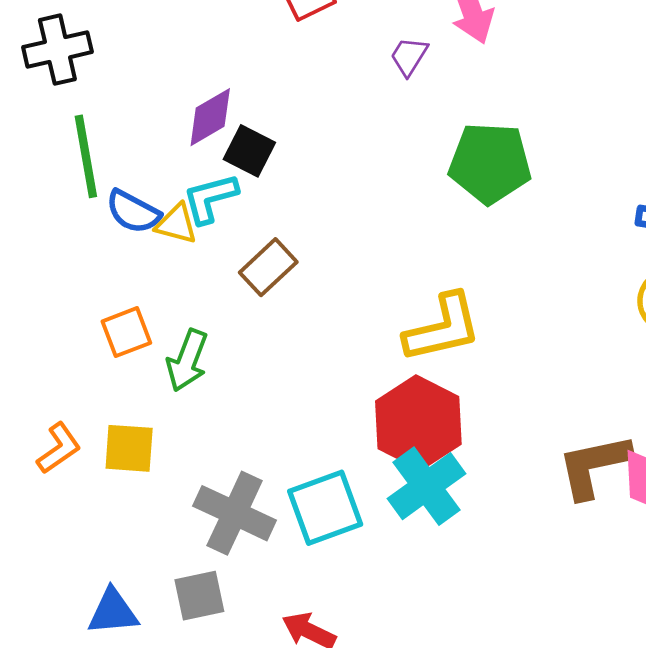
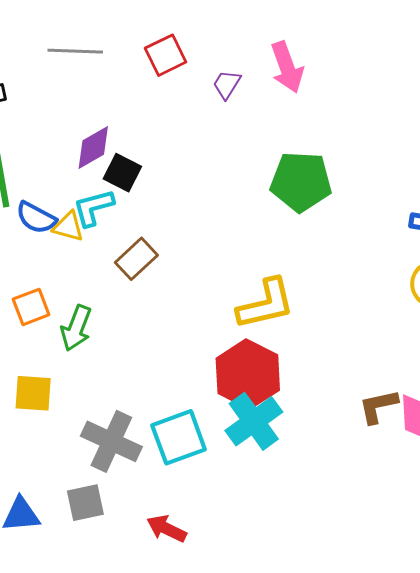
purple trapezoid: (409, 56) -> (227, 84), moved
brown L-shape: (594, 466) -> (378, 406), size x0.7

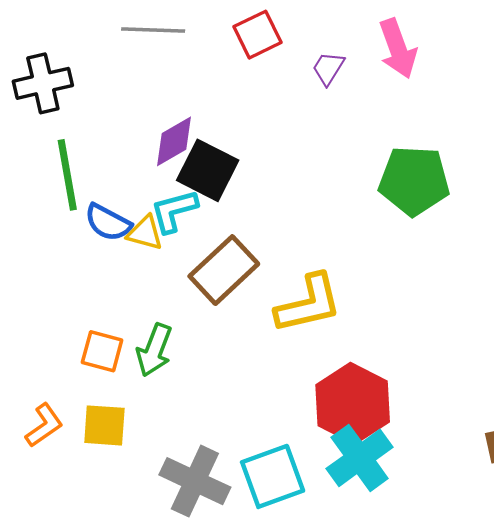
black square: (122, 173) -> (208, 170), size x1.4
brown rectangle: (136, 259) -> (224, 270), size x1.4
yellow L-shape: (266, 304) -> (309, 304), moved
orange square: (31, 307) -> (102, 351), moved, turned 36

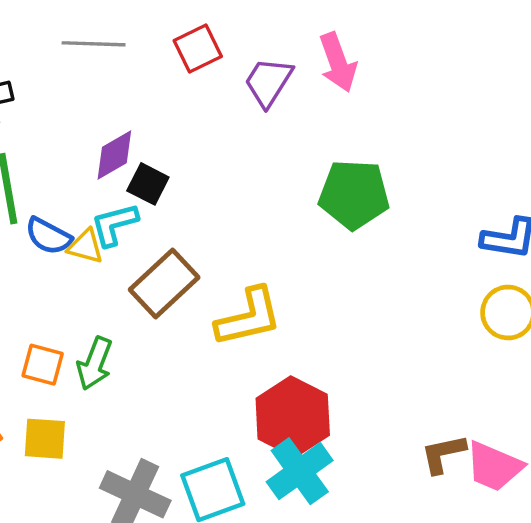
purple trapezoid: (328, 68) -> (268, 82), size x1.5
black square: (208, 170) -> (148, 184), size x0.7

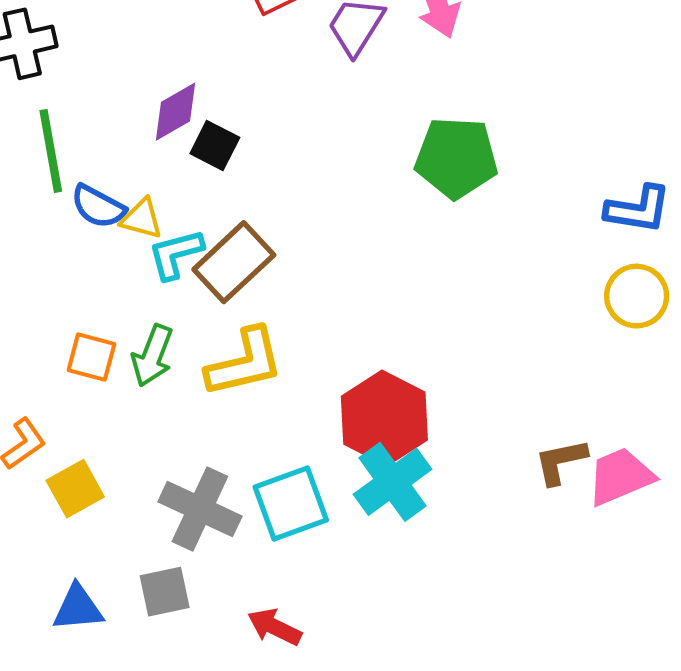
cyan L-shape: (114, 224) -> (176, 254), moved
yellow L-shape: (249, 317) -> (245, 363), moved
yellow square: (45, 439) -> (75, 489), moved, turned -33
pink trapezoid: (494, 466) -> (620, 476), turned 134

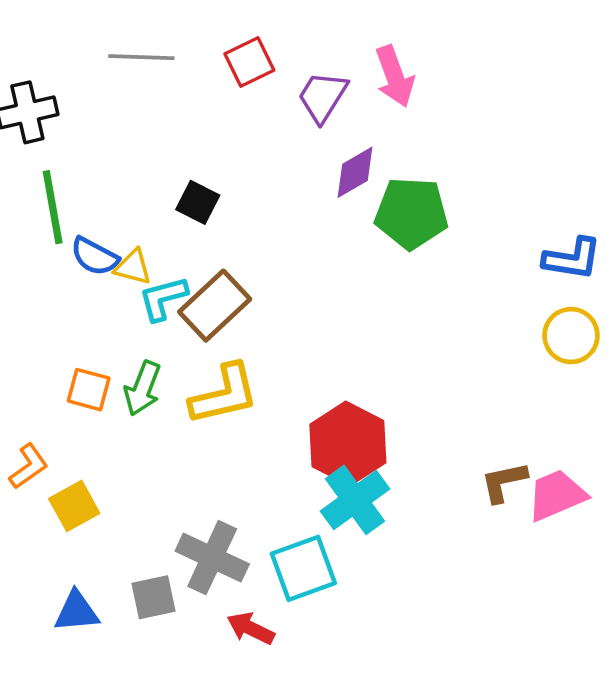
purple diamond: (176, 112) -> (355, 172), moved
cyan square: (291, 504) -> (303, 568), moved
gray cross: (200, 509) -> (212, 558), moved

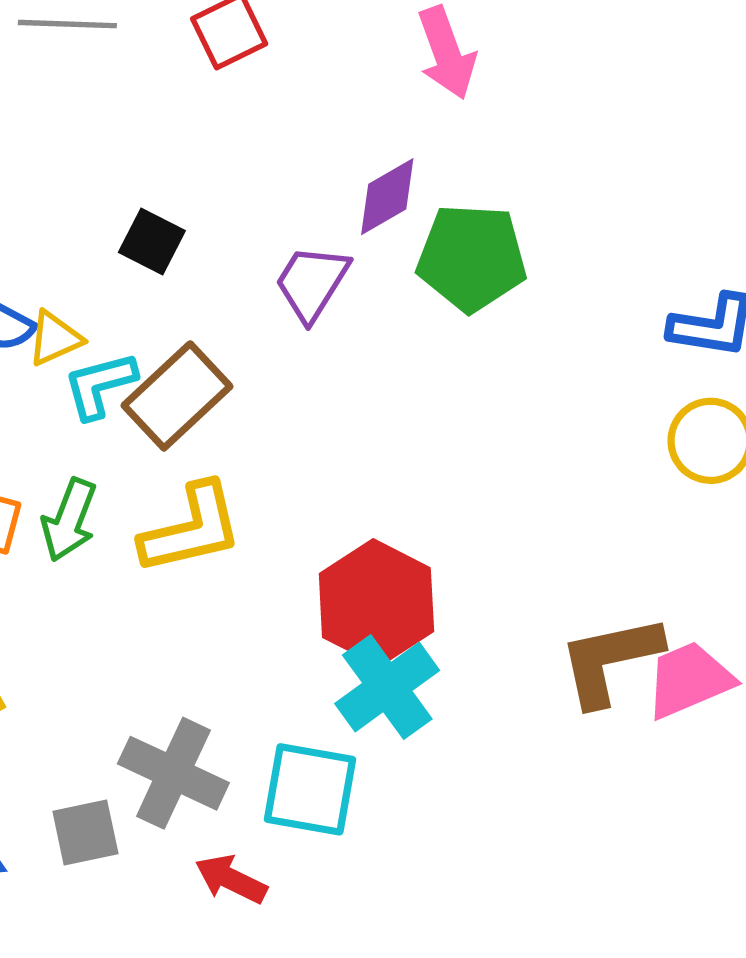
purple trapezoid: (323, 97) -> (312, 283), moved
yellow triangle: (133, 267) -> (55, 338), turned -39
brown L-shape: (504, 482) -> (610, 660), size x1.5
cyan square: (303, 568) -> (310, 789), turned 30

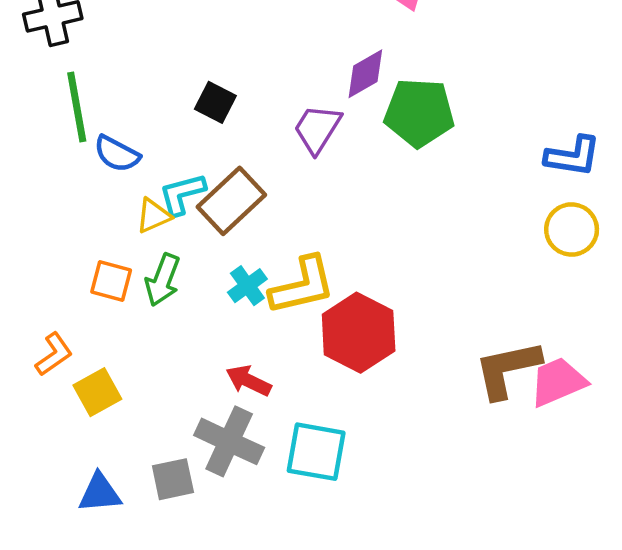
yellow triangle: (55, 338) -> (153, 216), moved
yellow L-shape: (191, 529) -> (302, 286), moved
cyan cross: (387, 687) -> (247, 286), moved, size x0.6
red arrow: (231, 879) -> (249, 381), moved

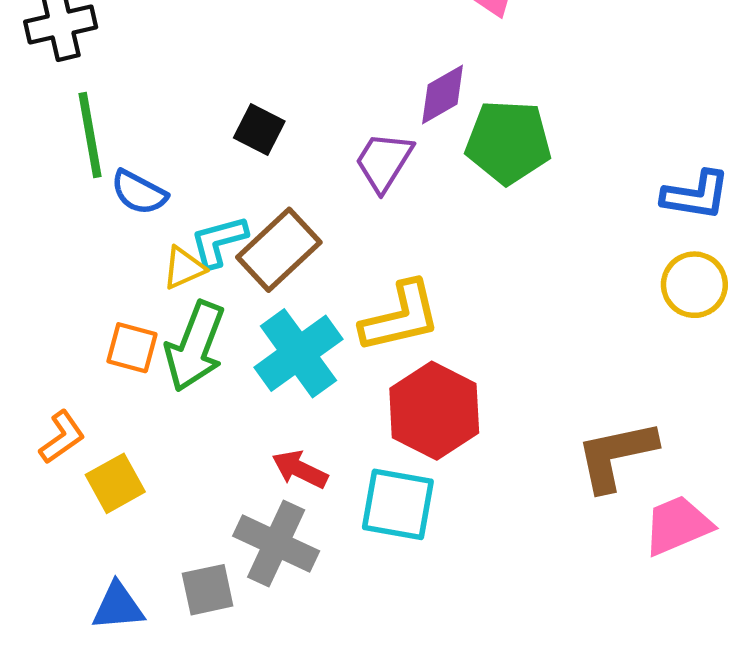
green arrow: (163, 280) -> (195, 346), size x1.4
cyan cross: (247, 286) -> (298, 353), size x1.8
yellow L-shape: (302, 286) -> (401, 317), moved
pink trapezoid: (558, 382) -> (678, 525), moved
cyan square: (316, 452) -> (398, 504), moved

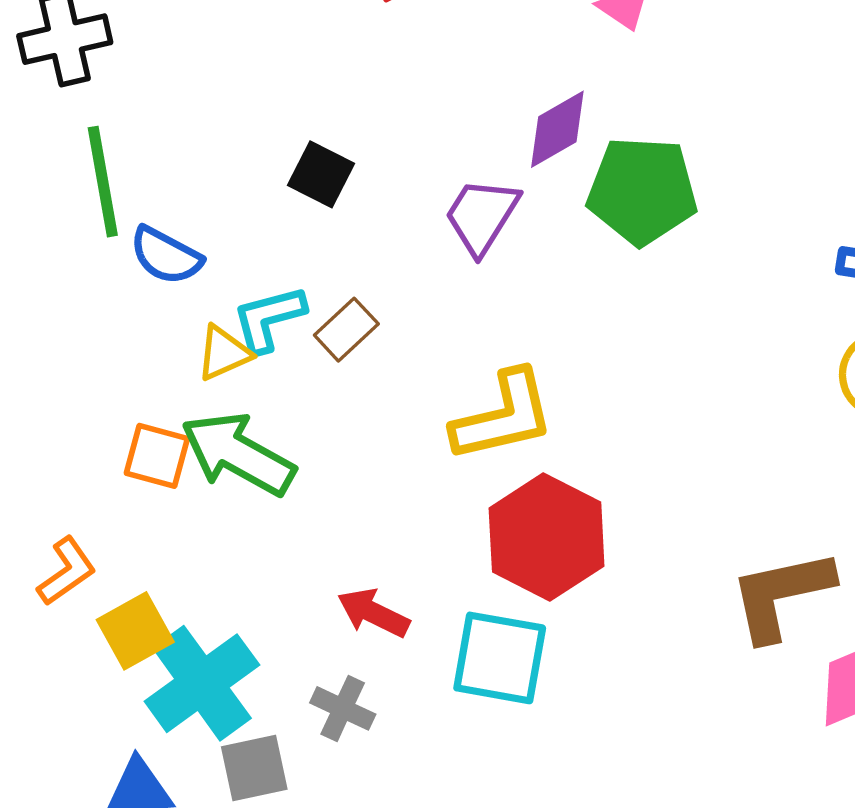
brown rectangle: (279, 250) -> (346, 330), size x0.6
green arrow: (195, 346) -> (238, 454), turned 98
cyan cross: (298, 353) -> (202, 683), moved
gray cross: (276, 544) -> (343, 708), size x0.6

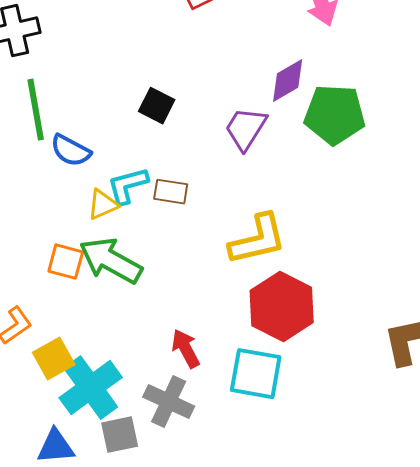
brown rectangle: (346, 330) -> (171, 192), turned 52
red arrow: (373, 613) -> (186, 349), turned 36
gray cross: (343, 708) -> (169, 402), size x1.4

